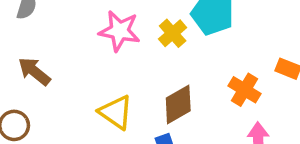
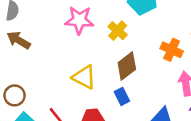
yellow cross: (173, 33) -> (118, 31), moved
brown arrow: (34, 71) -> (19, 40), moved

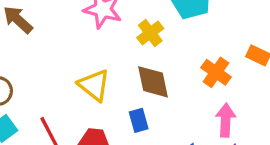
brown diamond: (127, 66) -> (153, 82), turned -76

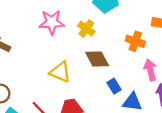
blue rectangle: (139, 120) -> (114, 86), moved

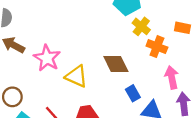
pink star: (52, 22) -> (47, 58), moved, turned 30
yellow cross: (86, 29) -> (141, 26), moved

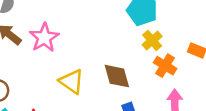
pink star: (47, 58) -> (44, 38), moved

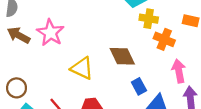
yellow cross: (152, 40) -> (149, 19), turned -30

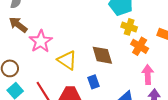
pink star: (50, 33) -> (41, 41), moved
blue rectangle: (139, 86) -> (94, 82), moved

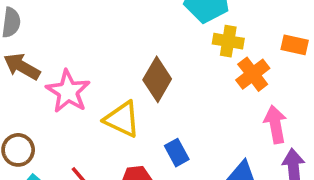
orange cross: (140, 46) -> (253, 74), turned 30
brown diamond: (102, 55) -> (157, 79), moved, turned 55

